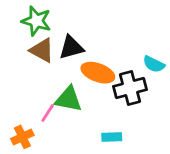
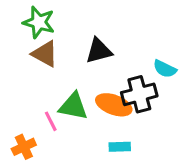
black triangle: (71, 47) -> (99, 51), moved
orange ellipse: (98, 73) -> (114, 105), moved
pink line: (48, 113) -> (51, 121), turned -60

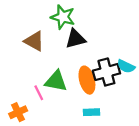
green star: (39, 22) -> (63, 17), moved
cyan semicircle: (165, 69) -> (126, 66), moved
orange ellipse: (114, 105) -> (87, 80), turned 55

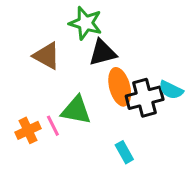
orange ellipse: (87, 80) -> (120, 87), moved
orange cross: (18, 112) -> (28, 130), moved
cyan rectangle: (92, 112) -> (124, 152), turned 63

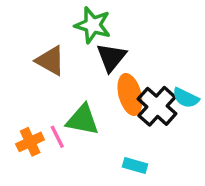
black triangle: (103, 53) -> (111, 57), turned -36
black cross: (145, 98) -> (157, 106), turned -33
cyan rectangle: (124, 152) -> (135, 166), turned -45

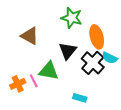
green star: (93, 25) -> (72, 18), moved
black triangle: (111, 57) -> (68, 51), moved
orange ellipse: (130, 94) -> (97, 37), moved

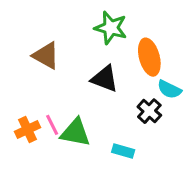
black triangle: (68, 51) -> (105, 79), turned -48
black cross: (93, 63) -> (149, 111), moved, size x0.7
green triangle: (49, 71) -> (75, 133), moved

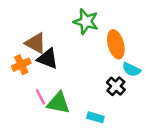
black triangle: (105, 79) -> (48, 59), moved
orange cross: (28, 130) -> (21, 65), moved

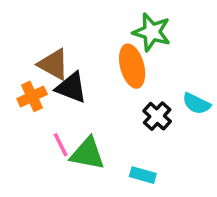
green star: (86, 22) -> (152, 32), moved
orange ellipse: (116, 44) -> (132, 66), moved
black cross: (116, 86) -> (157, 116), moved

